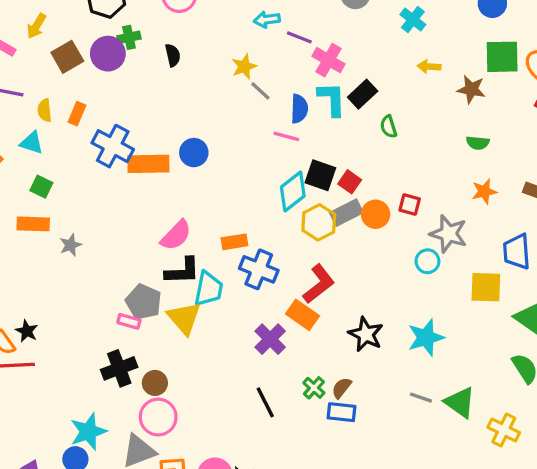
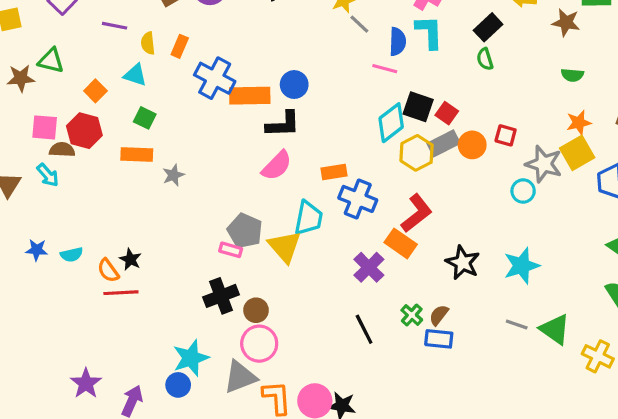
black rectangle: (363, 94) -> (488, 27), moved
black L-shape: (182, 271) -> (283, 124), moved
yellow square: (486, 287) -> (577, 153), moved, turned -32

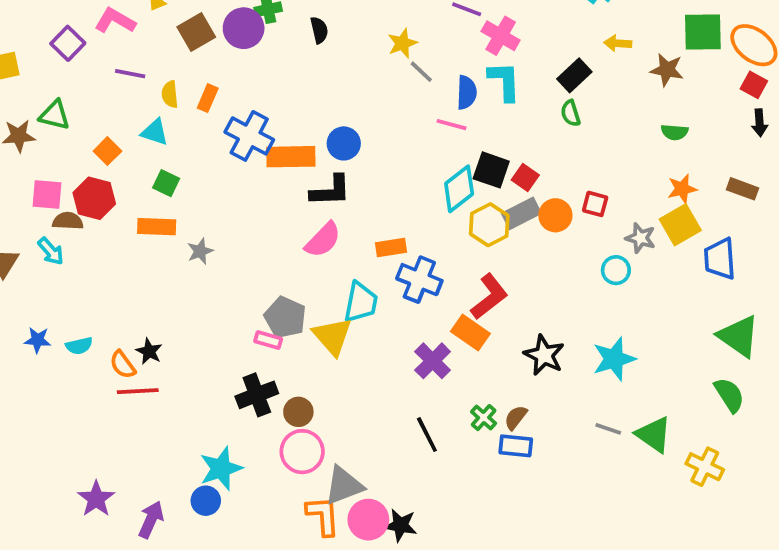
gray star: (544, 164) -> (640, 238), size x0.7
gray triangle: (240, 377) -> (344, 486), moved

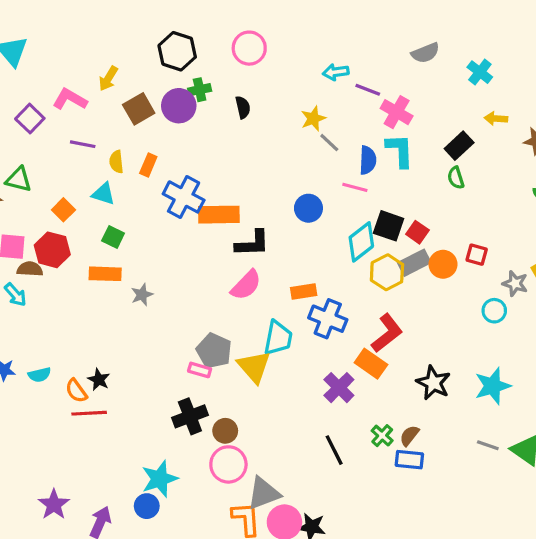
blue circle: (344, 143) -> (308, 208), moved

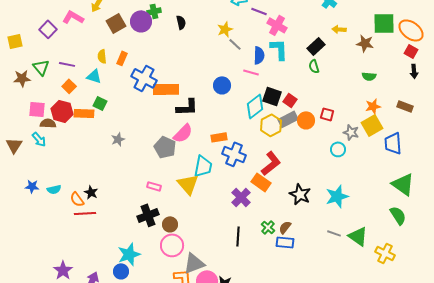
purple line: (83, 144) -> (67, 64), moved
green triangle: (19, 179) -> (41, 67), turned 36
orange rectangle: (105, 274) -> (84, 113), moved
gray pentagon: (214, 351) -> (165, 147), moved
black line: (334, 450) -> (238, 236), turned 30

